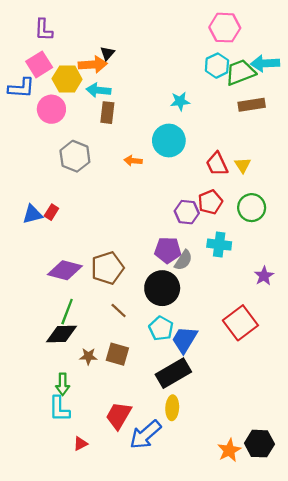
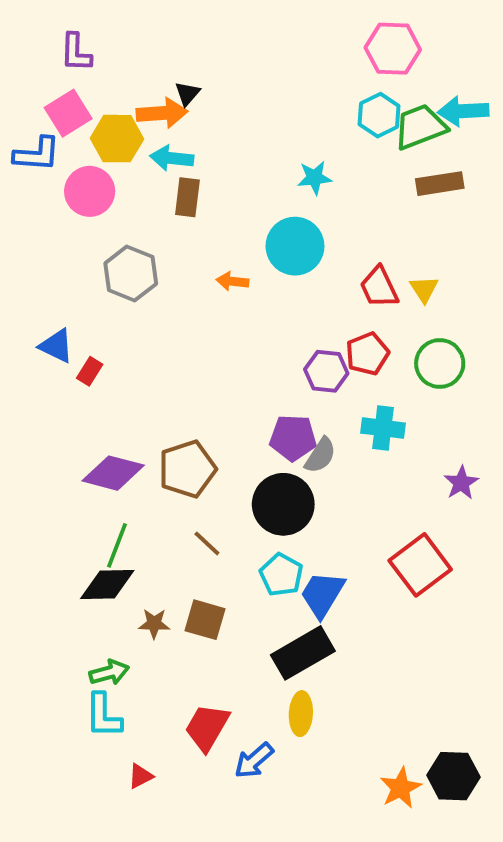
blue triangle: (32, 214) -> (56, 346), moved, turned 40
green arrow: (63, 384) -> (109, 673), turned -105
blue arrow: (145, 435) -> (254, 761), size x0.7

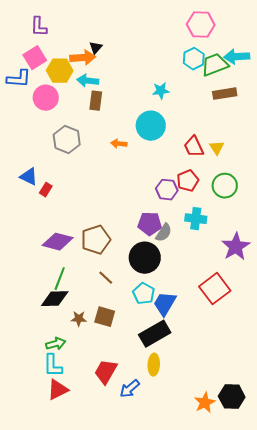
purple star: (461, 483) -> (236, 247), size x1.6
red triangle: (140, 776) -> (58, 390), moved, size x1.6

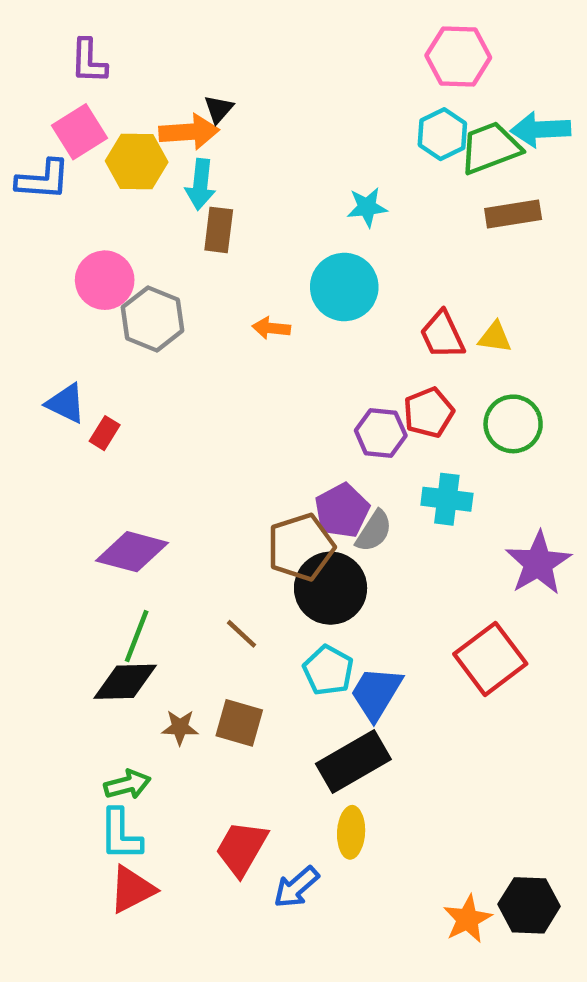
cyan arrow: (88, 81) -> (200, 184), turned -90
pink circle: (46, 98) -> (105, 280), moved
yellow triangle: (217, 148) -> (495, 337), turned -49
purple pentagon: (150, 224) -> (342, 511), turned -30
brown pentagon: (96, 240) -> (301, 547), moved

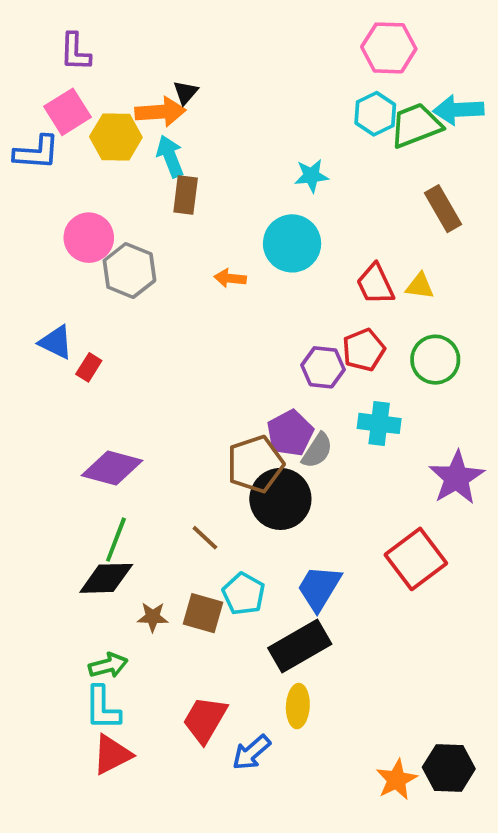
cyan arrow: (200, 184) -> (170, 156), turned 153
brown rectangle: (513, 214) -> (443, 209), moved, turned 69
cyan pentagon: (328, 670) -> (244, 594), moved

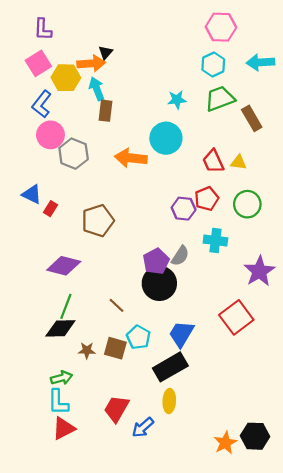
green trapezoid: (416, 125) -> (220, 99), moved
blue L-shape: (37, 152) -> (42, 104), moved, turned 124
orange arrow: (230, 278) -> (131, 158), size x1.8
purple pentagon: (290, 433) -> (156, 261), moved
brown pentagon: (255, 464) -> (98, 221), moved

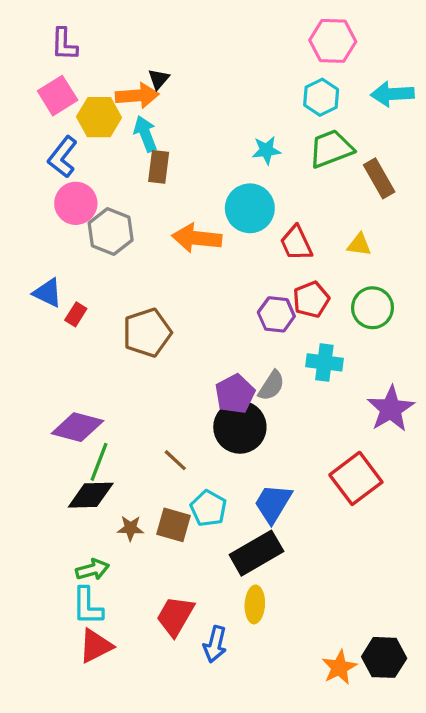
red trapezoid: (213, 161) -> (296, 243), moved
purple diamond: (64, 266) -> (77, 427), moved
blue arrow: (143, 427) -> (215, 644), turned -35

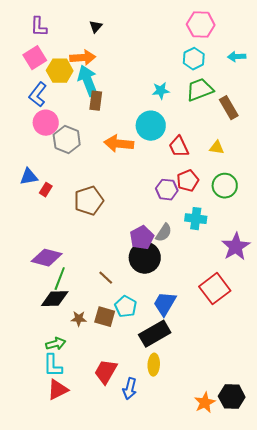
black triangle: (159, 79) -> (96, 27), moved
cyan arrow: (392, 94) -> (237, 57), size x0.7
cyan arrow: (145, 134) -> (88, 81), size x1.4
blue triangle: (48, 293) -> (29, 177), turned -36

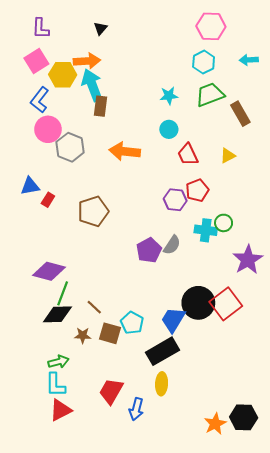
cyan circle: (151, 126) -> (169, 129), moved, size x0.6
yellow triangle: (217, 148) -> (228, 156), turned -35
green circle: (225, 186) -> (224, 223), moved, size x0.7
black circle: (145, 258) -> (198, 303), moved
brown line: (106, 278) -> (94, 307), moved

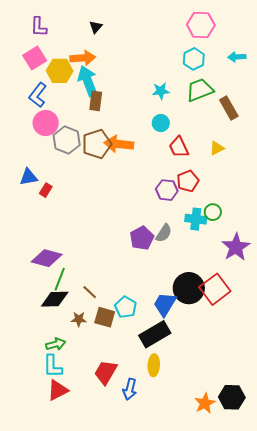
brown pentagon: (93, 211) -> (97, 144), moved

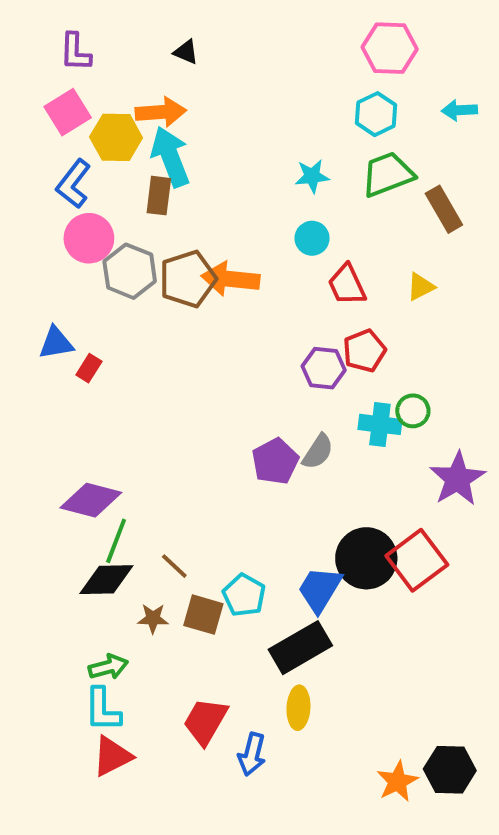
black triangle: (96, 27) -> (186, 52), turned -48
brown rectangle: (96, 101) -> (159, 196), moved

